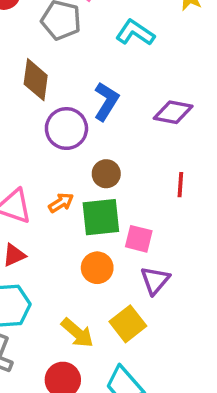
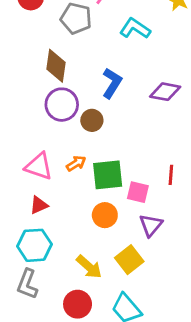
purple circle: (66, 129) -> (62, 105), moved
brown circle: (106, 174) -> (92, 120), moved
red line: (180, 185) -> (171, 175), moved

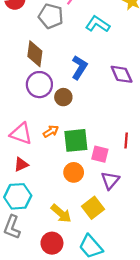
purple diamond: (165, 92) -> (122, 74), turned 55

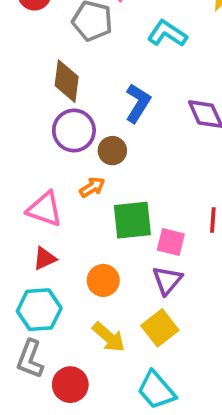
orange arrow: (51, 131) -> (92, 187), moved
orange circle: (74, 172) -> (103, 280), moved
purple triangle: (110, 180) -> (167, 280), moved
red circle: (52, 243) -> (70, 385), moved

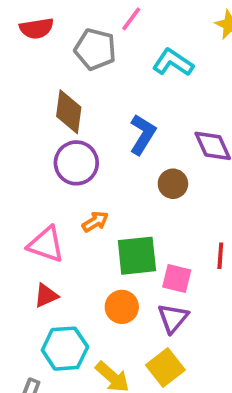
brown circle: (112, 151) -> (173, 184), moved
orange circle: (103, 280) -> (122, 307), moved
cyan hexagon: (39, 310) -> (65, 349), moved

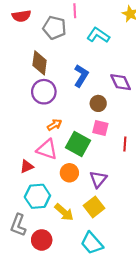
pink line: (131, 19) -> (75, 11), turned -40
pink triangle: (46, 244) -> (47, 149), moved
green square: (137, 256) -> (78, 144), turned 35
pink square: (177, 278) -> (100, 128), moved

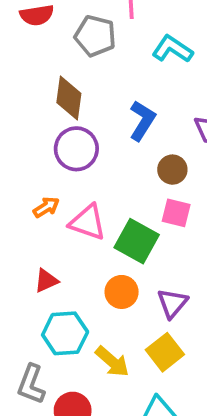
orange arrow: (54, 125) -> (46, 207), moved
pink triangle: (47, 149) -> (88, 222), moved

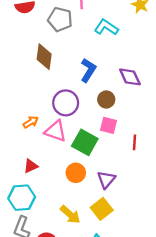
purple circle: (76, 149) -> (66, 103), moved
cyan hexagon: (65, 333) -> (22, 198), moved

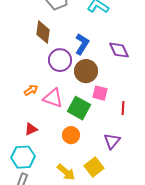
brown circle: (106, 99) -> (86, 71), moved, size x1.5
purple circle: (66, 103) -> (60, 60), moved
purple triangle: (106, 180) -> (112, 141), moved

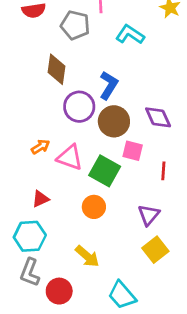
purple diamond: (119, 50) -> (158, 117), moved
yellow square: (94, 167) -> (155, 250), moved

